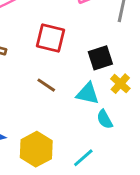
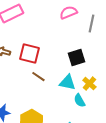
red square: (51, 38) -> (29, 54), moved
yellow cross: (120, 84) -> (89, 84), moved

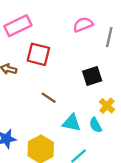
red square: (29, 54) -> (38, 54), moved
cyan triangle: (67, 83) -> (72, 123), moved

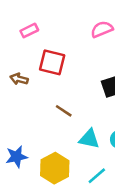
pink rectangle: (18, 26) -> (29, 31), size x0.6

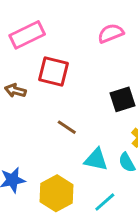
pink rectangle: (29, 31) -> (27, 35), size x1.6

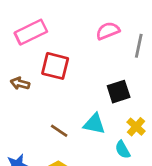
brown line: (67, 127) -> (59, 131), moved
cyan triangle: (96, 159) -> (94, 124), moved

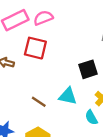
pink semicircle: (108, 31) -> (43, 18), moved

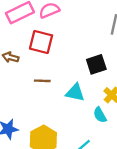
brown line: (39, 102) -> (42, 81), moved, turned -32

